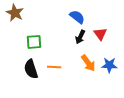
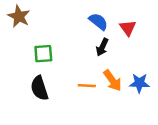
red triangle: (100, 34) -> (128, 28), moved
orange line: (54, 67) -> (87, 86), moved

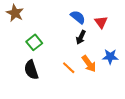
green square: (43, 54) -> (34, 42), turned -35
blue star: (139, 83) -> (110, 57), moved
orange line: (87, 86) -> (69, 68), turned 40

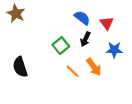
green square: (34, 42) -> (61, 46), moved
blue star: (110, 57) -> (114, 50), moved
black semicircle: (31, 70) -> (20, 67), moved

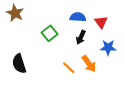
blue semicircle: (82, 18) -> (78, 17), turned -35
green square: (61, 46) -> (49, 33), moved

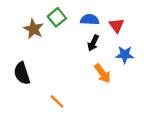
brown star: (15, 13) -> (34, 29), moved
green square: (49, 33) -> (57, 17), moved
orange line: (69, 68) -> (57, 101), moved

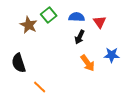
blue star: (125, 55) -> (112, 55), moved
orange line: (57, 101) -> (40, 87), moved

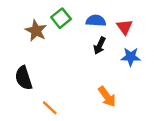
blue star: (112, 55) -> (131, 57), moved
orange arrow: (88, 63) -> (107, 97), moved

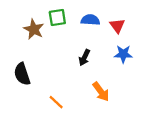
green square: (61, 18) -> (57, 18), turned 30
black arrow: (100, 46) -> (84, 58), moved
orange line: (50, 108) -> (56, 102), moved

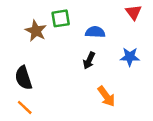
blue semicircle: (90, 20) -> (95, 32), moved
red triangle: (117, 26) -> (134, 12), moved
orange line: (56, 102) -> (25, 107), moved

